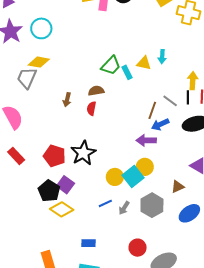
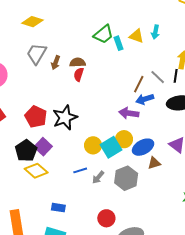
gray trapezoid: (27, 78) -> (37, 54), moved
brown semicircle: (96, 91) -> (78, 62), moved
blue ellipse: (189, 213) -> (143, 147), moved

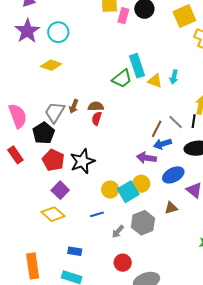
cyan rectangle: (118, 43) -> (137, 66), moved, size x1.6
gray trapezoid: (37, 54) -> (55, 112), moved
blue ellipse: (143, 147) -> (173, 175), moved
black pentagon: (26, 151) -> (44, 133), moved
gray arrow: (98, 177) -> (118, 232), moved

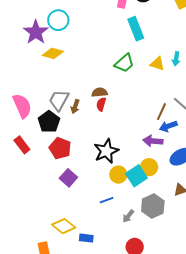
purple star: (27, 31) -> (36, 32), moved
cyan rectangle: (137, 66) -> (136, 29), moved
brown arrow: (74, 106) -> (75, 106), moved
black star: (82, 161) -> (106, 151), moved
yellow diamond: (53, 214) -> (64, 226), moved

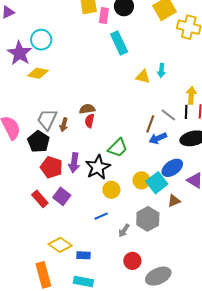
green trapezoid: (124, 63) -> (118, 148), moved
purple arrow: (153, 141) -> (74, 163), moved, turned -84
red rectangle: (22, 145) -> (40, 199), moved
cyan square: (136, 176) -> (157, 183), moved

